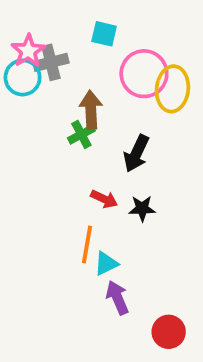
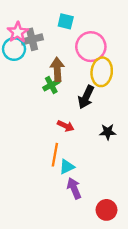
yellow ellipse: (172, 89) -> (102, 72), moved
black star: (142, 208) -> (108, 132), moved

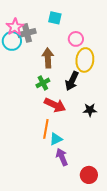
pink circle: (91, 47) -> (76, 39), size x0.6
green cross: (51, 85) -> (43, 83), moved
red arrow: (66, 126) -> (55, 105), size x1.5

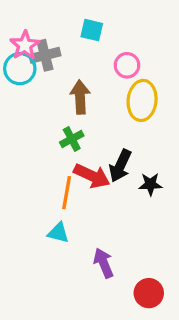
black arrow: (72, 81) -> (120, 166), moved
orange line: (46, 129) -> (67, 193), moved
cyan triangle: (56, 139) -> (58, 233), moved, turned 40

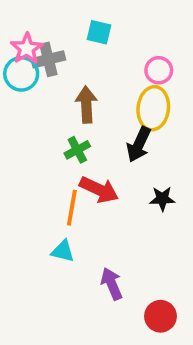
pink circle: (127, 65) -> (159, 70), moved
black arrow: (120, 166) -> (139, 144), moved

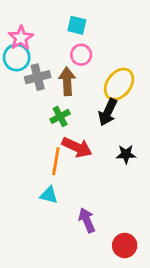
gray cross: (48, 59) -> (38, 77), moved
pink circle: (159, 70) -> (81, 55), moved
yellow ellipse: (153, 108) -> (119, 84), turned 32

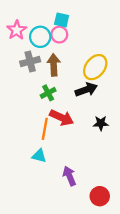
pink circle: (81, 55) -> (59, 35), moved
cyan circle: (17, 58) -> (40, 37), moved
black arrow: (108, 112) -> (86, 90), turned -135

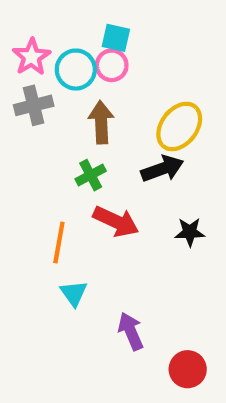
gray cross: (30, 62) -> (34, 105), moved
orange line: (45, 129) -> (59, 243), moved
cyan triangle: (39, 156) -> (74, 293), turned 40

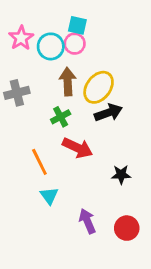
gray cross: (34, 105) -> (17, 93), moved
yellow ellipse: (179, 126) -> (99, 87), moved
black star: (190, 232) -> (121, 175), moved
orange line: (59, 243) -> (39, 162), turned -36
red circle: (188, 369) -> (127, 228), moved

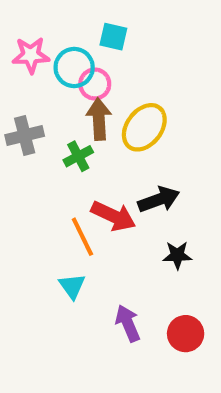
pink star: (21, 38) -> (31, 55), turned 30
pink circle: (75, 44) -> (95, 84), moved
black arrow: (108, 113) -> (159, 200), moved
green cross: (61, 117) -> (78, 156), moved
orange line: (39, 162) -> (82, 237), moved

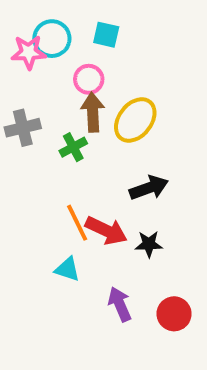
cyan circle: (74, 67) -> (52, 39), moved
red arrow: (113, 216) -> (106, 230), moved
black star: (177, 255) -> (149, 244), moved
cyan triangle: (72, 286) -> (67, 269), turned -36

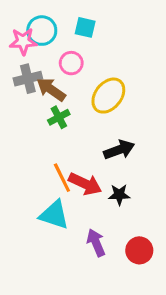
brown arrow: (93, 112) -> (51, 89), moved, turned -52
gray cross: (23, 128) -> (28, 79), moved
cyan triangle: (67, 269) -> (54, 215), size x1.5

